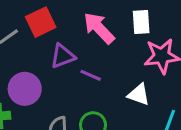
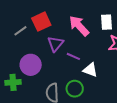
purple triangle: (63, 56) -> (55, 44), turned -30
white triangle: (139, 94) -> (90, 70), moved

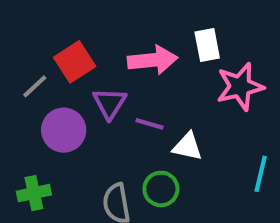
pink arrow: (79, 26) -> (153, 60), turned 135
purple circle: (31, 65) -> (64, 130), moved

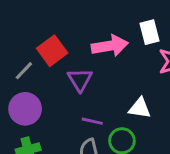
purple line: (150, 124) -> (92, 121), moved
purple circle: (64, 130) -> (25, 109), moved

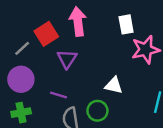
pink arrow: (110, 46) -> (78, 21), moved, turned -92
purple line: (92, 121) -> (59, 95), moved

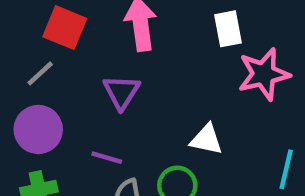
red square: (46, 34) -> (65, 28), moved, turned -35

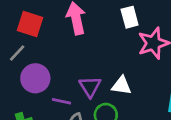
purple triangle: (121, 92) -> (90, 87), moved
purple circle: (38, 129) -> (35, 78), moved

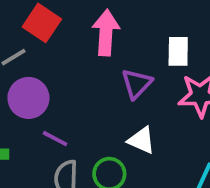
purple triangle: (90, 87) -> (137, 84), moved

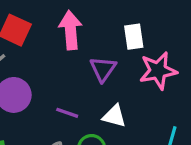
purple line: (55, 139) -> (67, 113), moved

